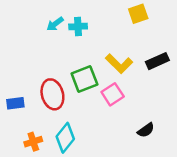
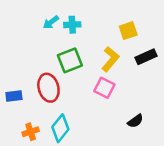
yellow square: (138, 14) -> (128, 31), moved
yellow L-shape: (119, 64) -> (110, 59), turned -95
green square: (84, 79) -> (70, 60), moved
pink square: (113, 94) -> (104, 88), turned -30

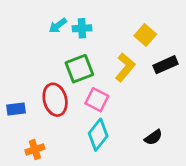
yellow square: (128, 31) -> (145, 35), turned -30
pink square: (104, 88) -> (97, 100), moved
cyan diamond: (60, 128) -> (98, 135), moved

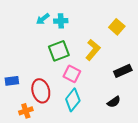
yellow square: (145, 35) -> (117, 27), moved
black rectangle: (165, 65) -> (123, 71), moved
red ellipse: (55, 100) -> (41, 91), moved

